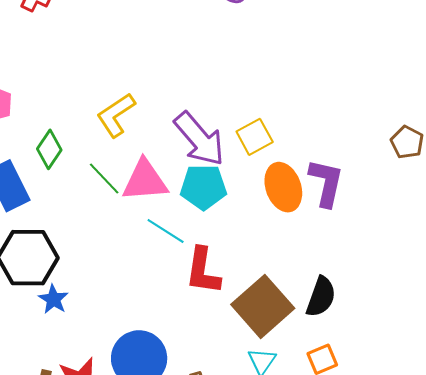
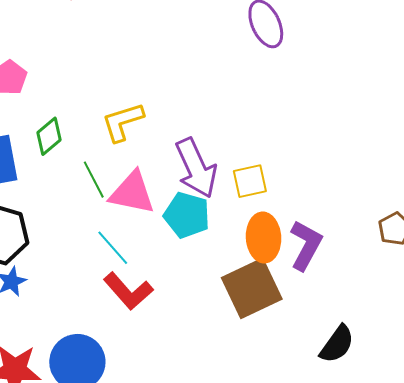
cyan line: (166, 231) -> (113, 248), moved
red L-shape: (203, 271) -> (128, 291), moved, turned -66
black semicircle: (321, 297) -> (337, 344), moved
brown square: (263, 306) -> (252, 288), moved

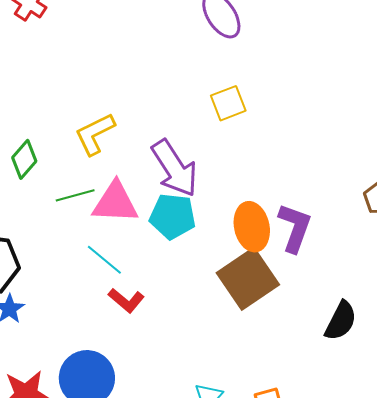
green line: (94, 180) -> (75, 195), turned -69
yellow square: (250, 181) -> (228, 103), moved
red L-shape: (128, 291) -> (126, 300), size x0.7

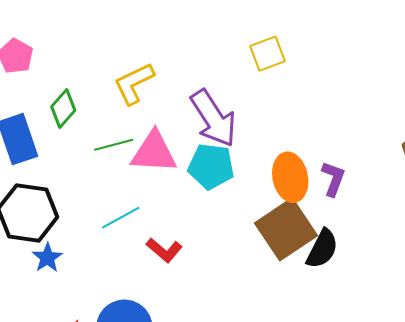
purple L-shape: (295, 228) -> (333, 179), size x0.7
cyan line: (104, 260) -> (121, 218), moved, turned -69
black semicircle: (341, 321) -> (322, 249), moved

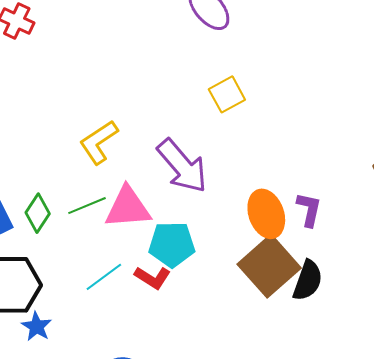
green diamond: (63, 108) -> (38, 213), moved
cyan pentagon: (211, 166) -> (172, 244), moved
red L-shape: (164, 250) -> (153, 278), moved

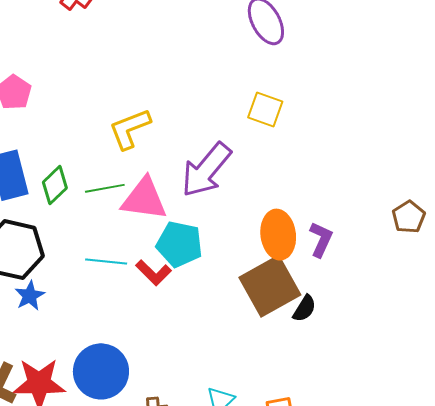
yellow square: (227, 94) -> (265, 110), turned 36
purple arrow: (182, 166) -> (206, 170), turned 68
cyan line: (104, 277) -> (106, 262), turned 30
black semicircle: (308, 280) -> (304, 308), size x0.7

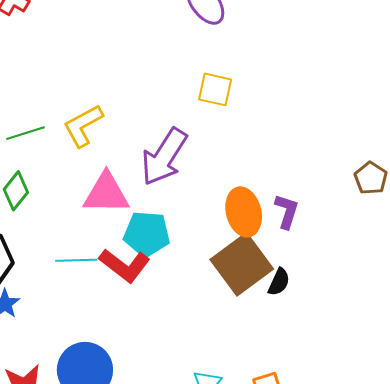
green line: (105, 188) -> (25, 133), moved
red L-shape: (153, 273) -> (125, 265), size x1.4

